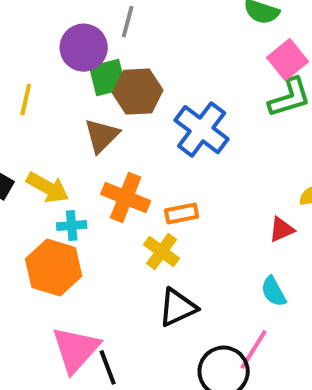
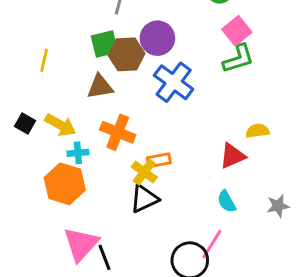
purple circle: (84, 48) -> (157, 38), moved
brown triangle: (102, 136) -> (100, 87), turned 36
orange rectangle: (182, 214) -> (159, 160), moved
red triangle: (282, 230) -> (232, 156), size x1.4
black triangle: (178, 307) -> (144, 199), moved

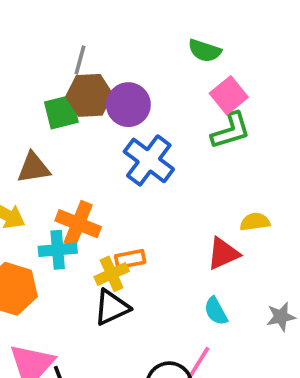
brown hexagon: (127, 54) -> (89, 95), moved
brown triangle: (100, 87) -> (33, 168), moved
cyan cross: (78, 153) -> (58, 250), moved, size x1.4
yellow cross: (144, 172) -> (112, 274), turned 30

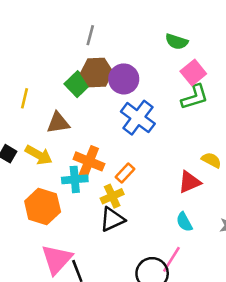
gray line: (80, 60) -> (90, 35), moved
green square: (61, 112) -> (77, 84), turned -30
yellow semicircle: (255, 222) -> (211, 160), turned 36
orange rectangle: (130, 259) -> (125, 173), moved, turned -36

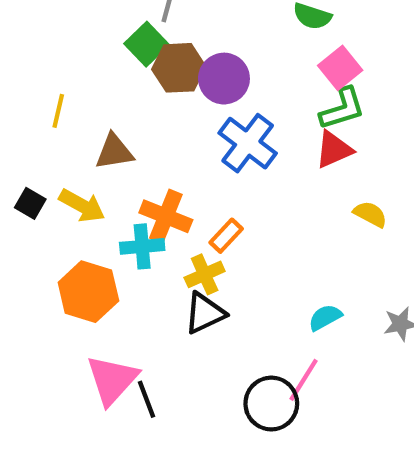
green square: (77, 84) -> (146, 44), moved
red triangle: (189, 182) -> (334, 150), moved
cyan semicircle: (184, 222) -> (325, 317), turned 90

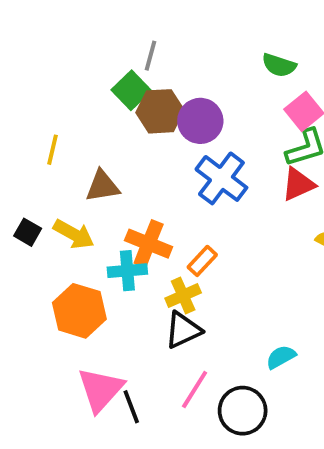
cyan semicircle: (325, 317) -> (281, 357), moved
pink line: (304, 380) -> (195, 390), moved

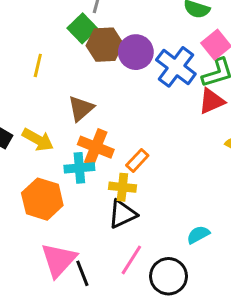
yellow line: (53, 150) -> (38, 65), moved
blue cross: (221, 178) -> (176, 67), moved
brown triangle: (102, 186) -> (81, 109), moved, turned -32
yellow cross: (183, 295) -> (122, 187), turned 30

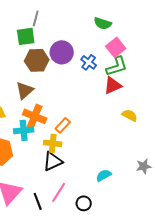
green square: (82, 28) -> (26, 36), turned 36
brown hexagon: (105, 45) -> (37, 60), moved
blue cross: (176, 67) -> (89, 62), size x0.6
black line: (82, 273) -> (38, 201), moved
black circle: (168, 276) -> (84, 203), size x0.6

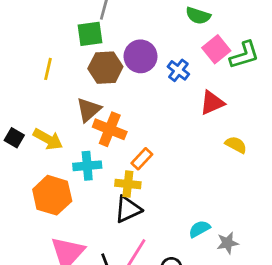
green L-shape: (117, 66) -> (244, 55), moved
orange cross: (35, 116) -> (110, 129), moved
gray star: (144, 166) -> (227, 243), moved

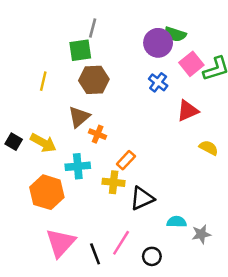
purple circle: (141, 56) -> (158, 43), moved
orange cross: (110, 129) -> (98, 134), size x0.6
black triangle: (128, 209) -> (142, 198), moved
cyan semicircle: (199, 229) -> (177, 222), turned 30

